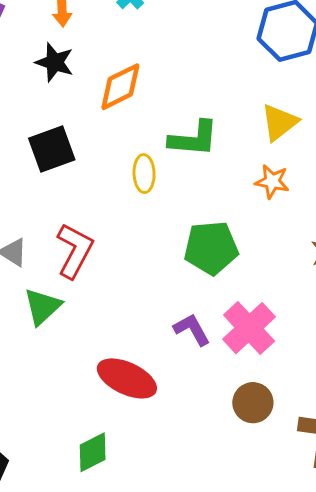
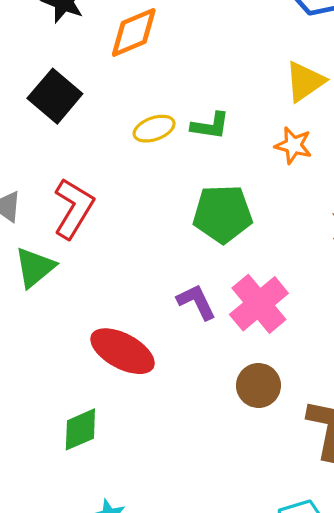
green L-shape: (194, 139) -> (210, 126), moved, size x0.7
black square: (52, 149) -> (55, 96), turned -33
yellow ellipse: (144, 174) -> (154, 129), turned 69

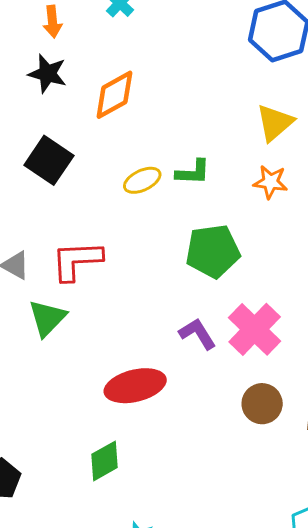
red L-shape: (74, 208) -> (77, 261), turned -118
red ellipse: (122, 351) -> (135, 386), turned -36

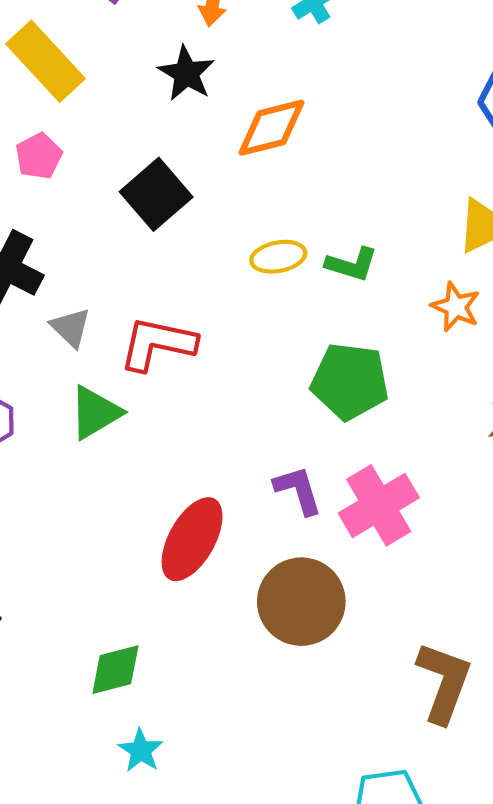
red ellipse: (135, 386) -> (192, 539), turned -62
brown circle: (262, 404) -> (301, 602), moved, size x1.5
green diamond: (104, 461) -> (115, 670), moved

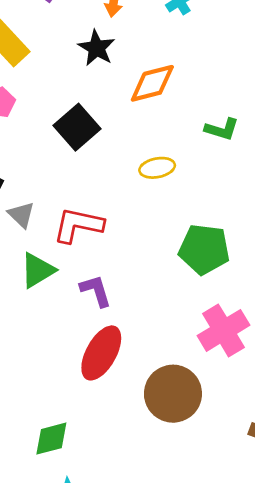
green L-shape: (352, 264) -> (222, 129), moved
purple L-shape: (298, 490) -> (96, 291), moved

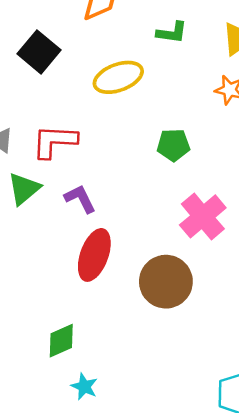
yellow ellipse: (157, 168) -> (118, 77), size x1.5
green pentagon: (204, 249) -> (173, 145), size x0.7

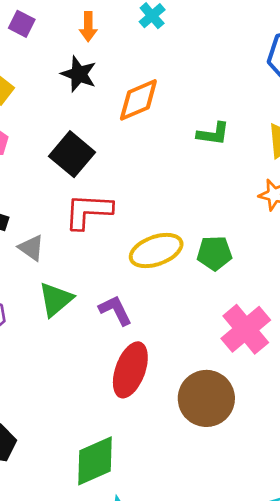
yellow ellipse: (118, 77) -> (156, 250), moved
red L-shape: (55, 141) -> (88, 211), moved
green diamond: (61, 341) -> (95, 461), size x1.4

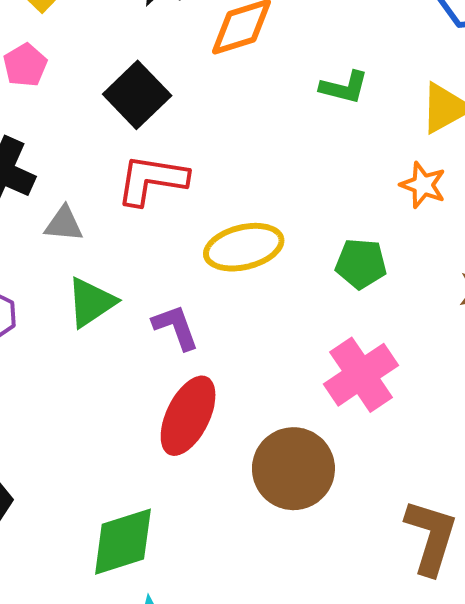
gray triangle: (31, 248) -> (64, 224), turned -36
green pentagon: (214, 253) -> (361, 264), moved

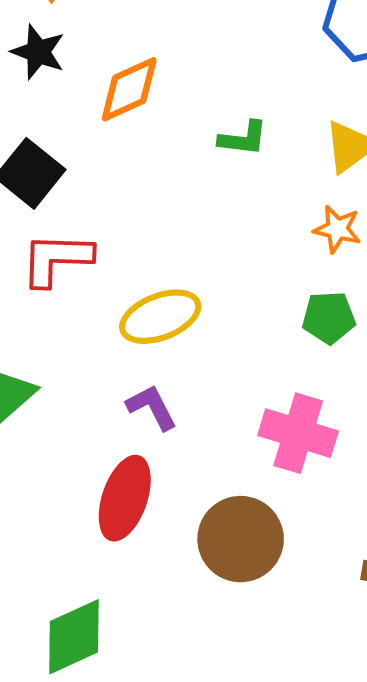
green pentagon: (361, 264) -> (329, 318), moved
purple L-shape: (176, 327) -> (152, 407), moved
pink cross: (361, 375) -> (298, 433), turned -32

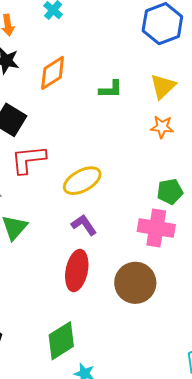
green pentagon: (329, 318) -> (170, 192), moved

